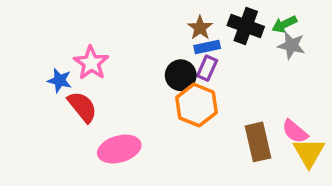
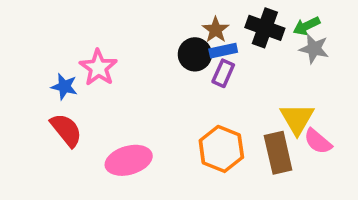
black circle: (181, 75) -> (195, 54), moved
orange hexagon: (197, 105) -> (221, 149), moved
red semicircle: (82, 107) -> (66, 130), moved
yellow triangle: (309, 153) -> (297, 119), moved

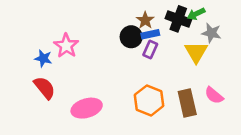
green arrow: (306, 26) -> (196, 14), moved
yellow triangle: (297, 119) -> (196, 52), moved

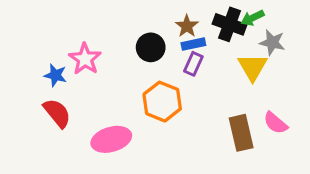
black circle: (131, 37) -> (151, 47), moved
orange hexagon: (149, 100) -> (162, 102), moved

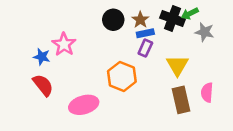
black circle: (151, 47) -> (113, 20), moved
yellow triangle: (253, 67) -> (177, 65), moved
pink semicircle: (276, 123) -> (207, 92), turned 54

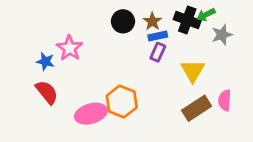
gray star: (205, 32) -> (222, 35), turned -30
orange hexagon: (122, 76) -> (122, 102), moved
brown rectangle: (181, 100) -> (197, 108), turned 70

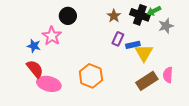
black circle: (123, 21) -> (68, 16), moved
blue rectangle: (158, 36) -> (133, 45), moved
pink ellipse: (91, 114) -> (49, 84), moved, turned 30

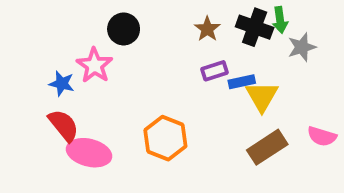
green arrow: (154, 11) -> (280, 20), turned -72
purple rectangle: (118, 39) -> (215, 71), turned 48
pink semicircle: (168, 75) -> (322, 136), moved, turned -77

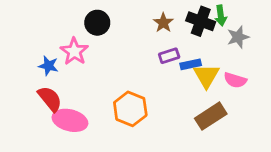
pink semicircle: (322, 136) -> (235, 80), moved

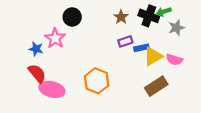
green arrow: (221, 16) -> (164, 12), turned 80
yellow triangle: (206, 76) -> (153, 56), turned 30

